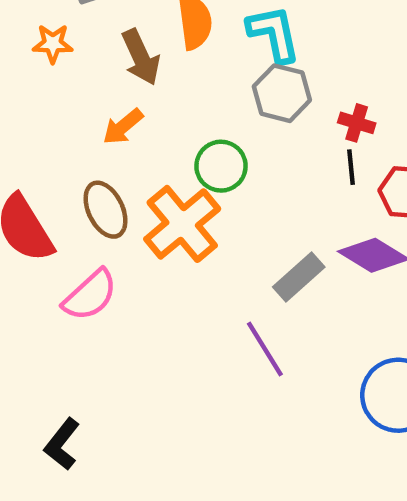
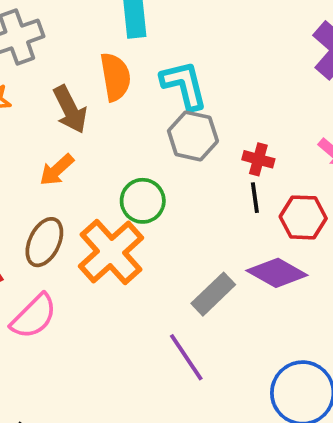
brown ellipse: (105, 210) -> (44, 242), turned 54

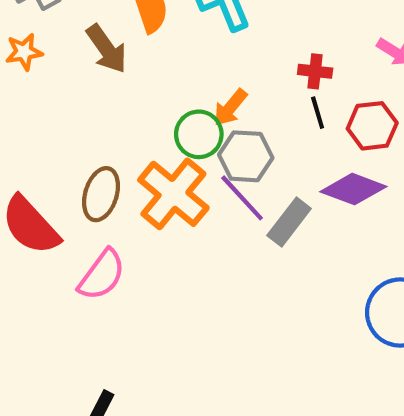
gray hexagon: (193, 136) -> (246, 156), moved
orange arrow: (57, 170) -> (230, 108), moved
purple line: (186, 357) -> (242, 198), moved

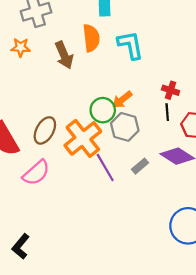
purple line: (242, 198) -> (105, 167), moved
gray rectangle: (289, 222) -> (140, 166), size x0.7

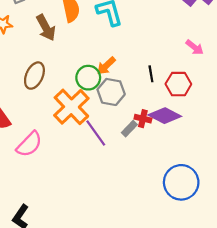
red cross: (171, 90) -> (143, 119), moved
brown ellipse: (45, 130) -> (34, 76), moved

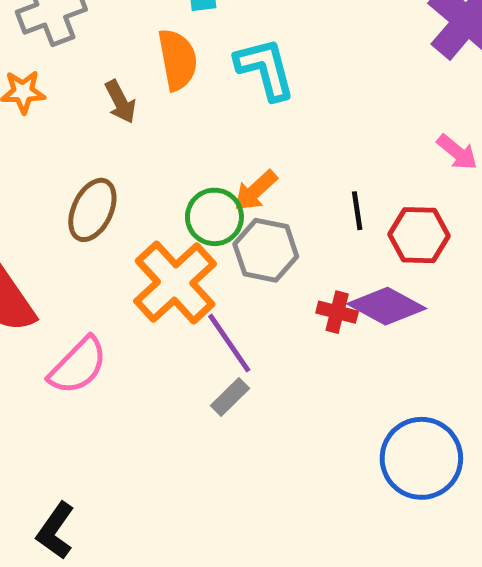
brown arrow: (46, 28) -> (120, 102), size x0.7
gray rectangle: (129, 129) -> (230, 397), moved

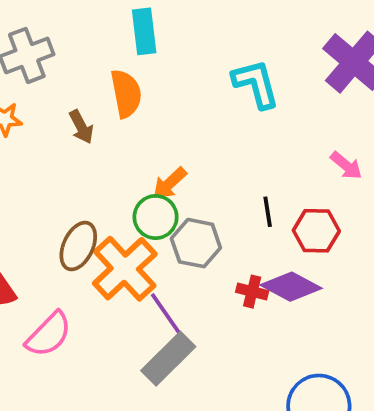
cyan L-shape: (265, 69) -> (256, 84), moved
orange arrow: (256, 191) -> (170, 183), moved
brown ellipse: (92, 210) -> (78, 246), moved
gray rectangle: (230, 397) -> (168, 359), size x1.8

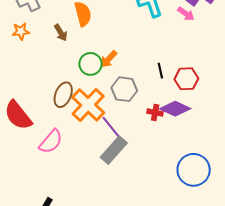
pink arrow: (346, 166) -> (186, 14), moved
green circle: (156, 217) -> (90, 64), moved

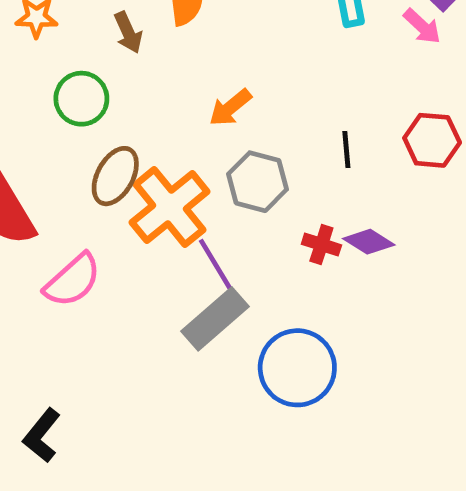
green circle: (90, 64) -> (81, 99), moved
red hexagon: (186, 79) -> (432, 140), moved
purple diamond: (175, 109) -> (369, 242), size x0.7
blue circle: (194, 170) -> (297, 368), moved

